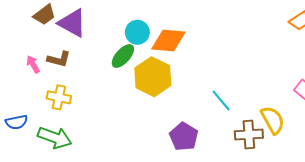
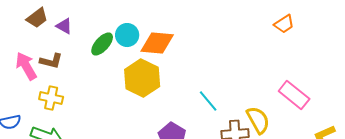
purple triangle: (72, 23) -> (64, 26), size x0.6
green ellipse: (123, 56) -> (102, 44), moved
pink arrow: (33, 64) -> (26, 66), size x1.6

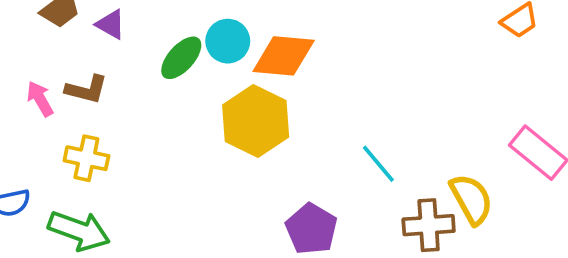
pink arrow: (26, 66) -> (40, 99), size x0.7

